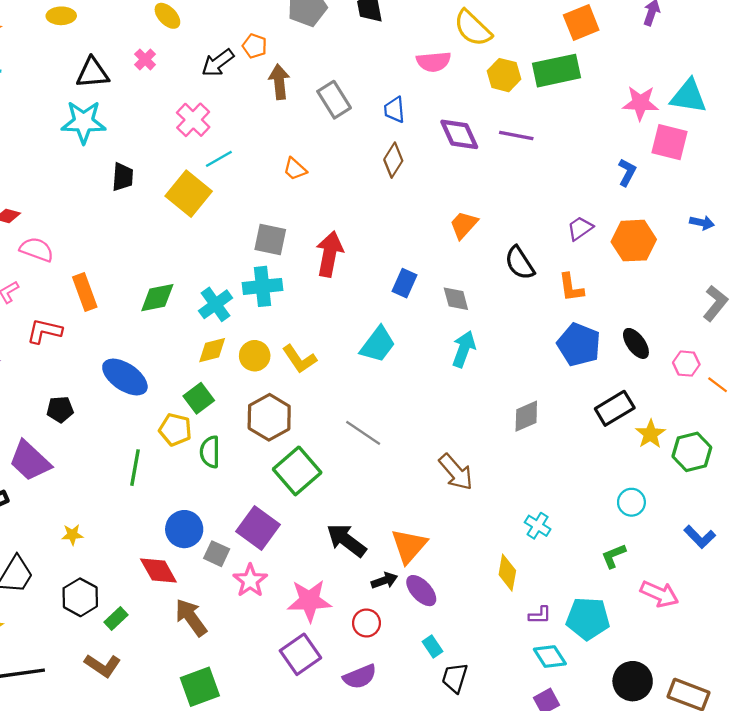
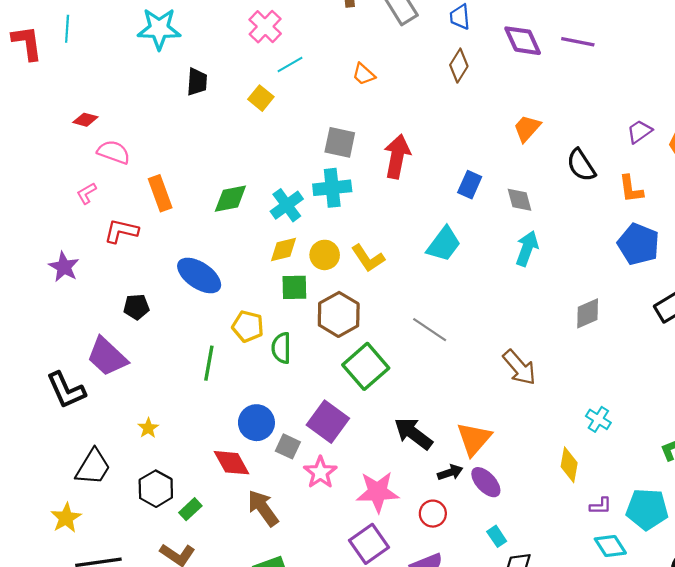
yellow square: (189, 194) -> (261, 98), size x0.6
green square: (199, 398) -> (294, 287), moved, turned 36
yellow star: (72, 535) -> (148, 428), turned -30

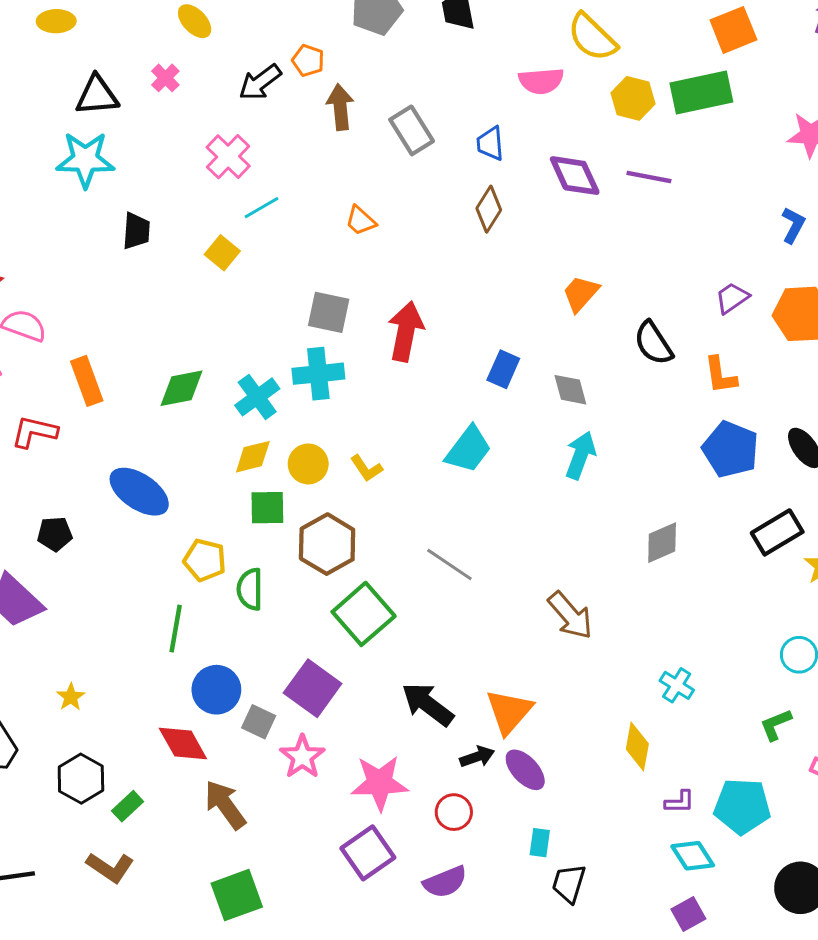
yellow L-shape: (368, 258) -> (366, 468), size x0.7
green line: (209, 363) -> (176, 629), moved
cyan rectangle: (497, 536) -> (540, 843), turned 42

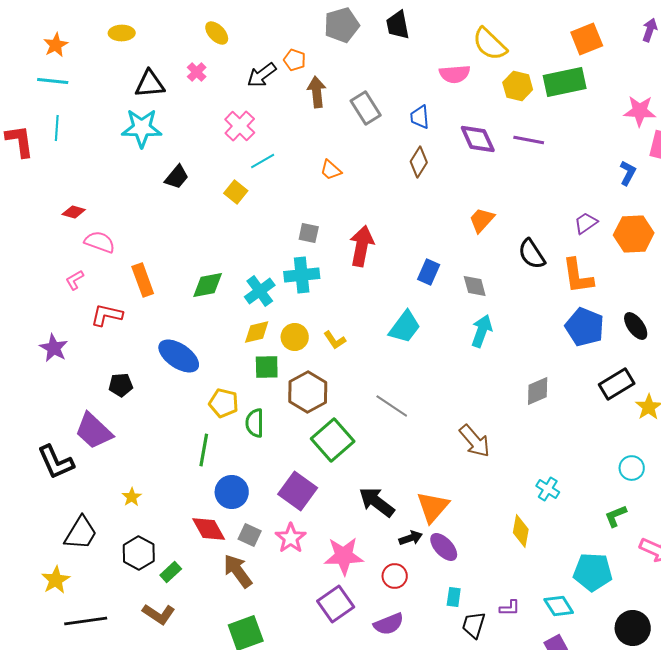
black trapezoid: (136, 231) -> (177, 177), turned 36
gray square: (329, 312) -> (309, 233), size x0.7
orange L-shape: (720, 375) -> (578, 276), size x1.4
gray square: (259, 722) -> (250, 535), moved
purple L-shape: (680, 802) -> (510, 608), moved

